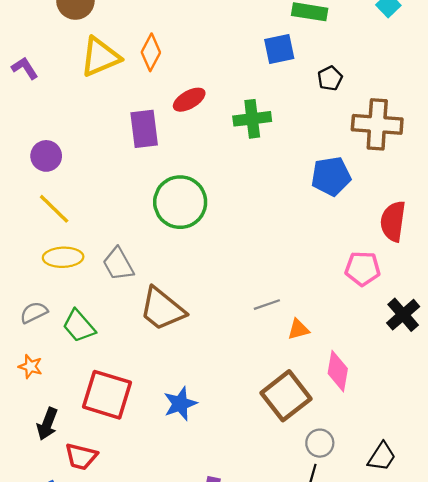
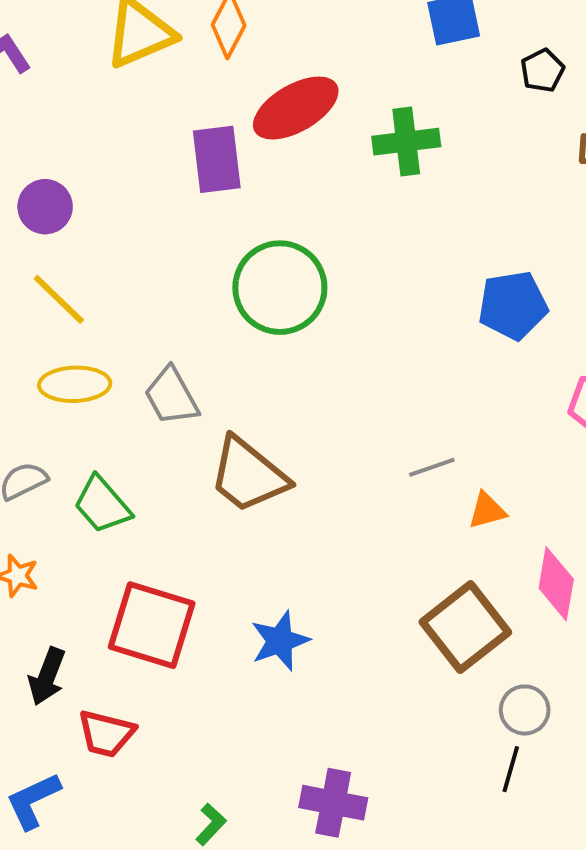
red ellipse: (189, 100) -> (296, 108), size x1.5
blue pentagon: (331, 176) -> (513, 305), moved

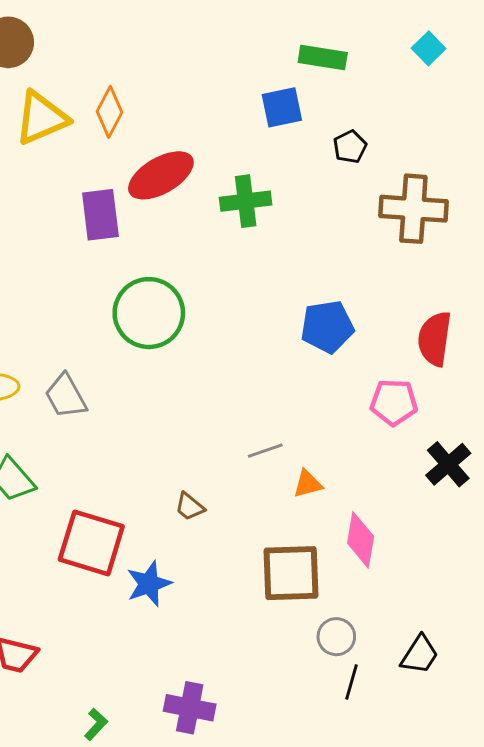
brown trapezoid: (248, 475) -> (190, 507), moved, size x0.5
red square: (152, 625) -> (91, 543), moved
brown square: (465, 627) -> (291, 573), turned 36
black line: (511, 769) -> (351, 682), moved

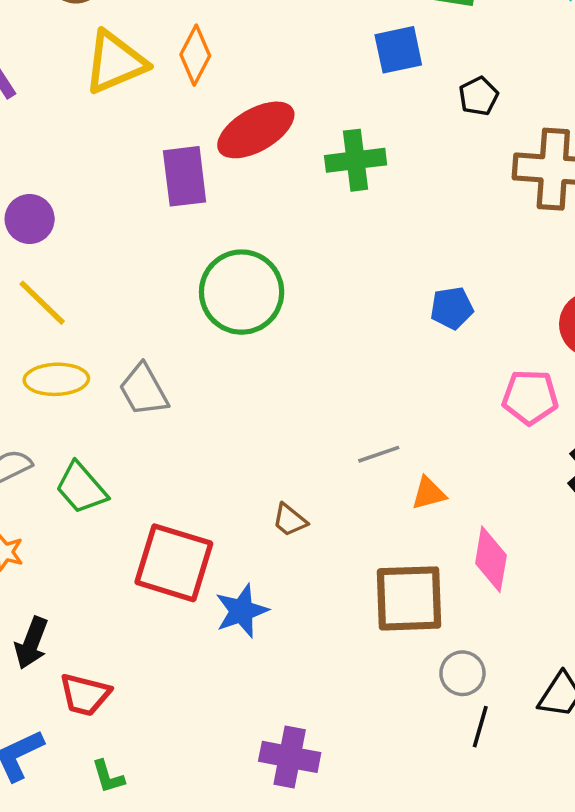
blue pentagon: (327, 327) -> (452, 308), size x0.7
green L-shape: (96, 724) -> (108, 777), moved, turned 120

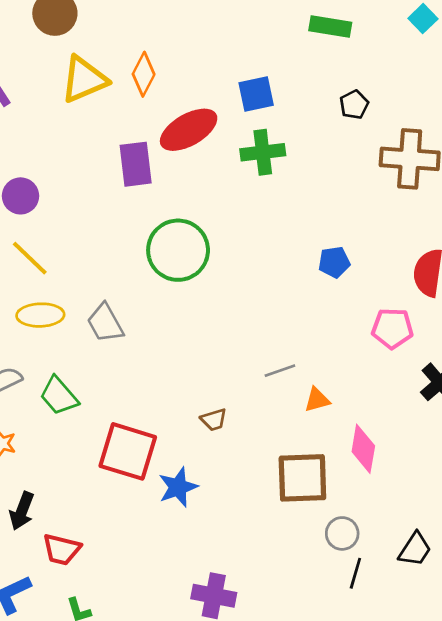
blue square: (398, 50) -> (256, 94), moved
brown trapezoid: (290, 520) -> (214, 420), turned -56

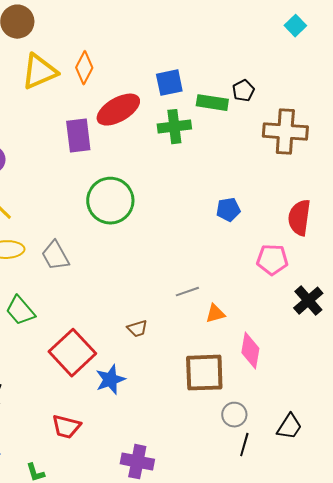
green rectangle: (330, 27) -> (212, 103), moved
red square: (128, 451) -> (72, 353), turned 30
red trapezoid: (62, 549) -> (66, 427), moved

